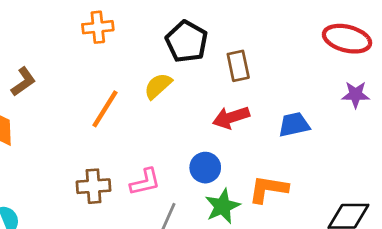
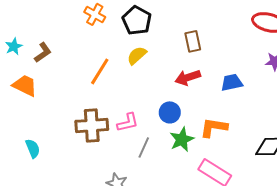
orange cross: (98, 27) -> (95, 14), turned 35
black pentagon: (187, 42) -> (137, 20), moved
brown cross: (94, 186) -> (92, 125), size x1.4

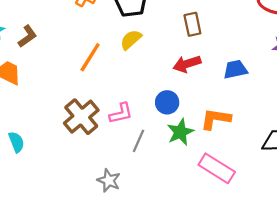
brown cross: (92, 125) -> (81, 117), turned -36

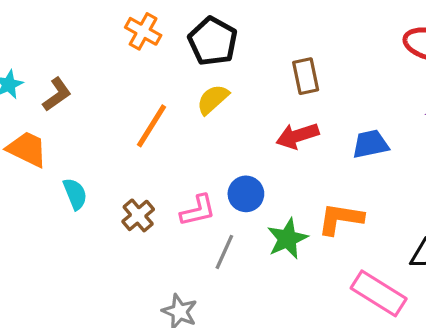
blue circle: (167, 102) -> (246, 194), moved
brown cross: (81, 117) -> (138, 215), size x0.6
cyan semicircle: (16, 142) -> (75, 194), moved
pink rectangle: (217, 168) -> (379, 293), moved

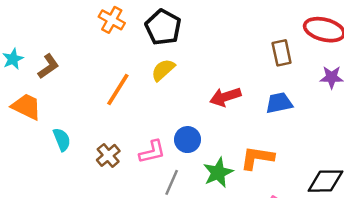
brown rectangle: (306, 76) -> (282, 53), moved

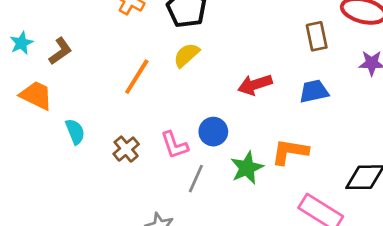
pink L-shape: (152, 152) -> (174, 145), turned 84

